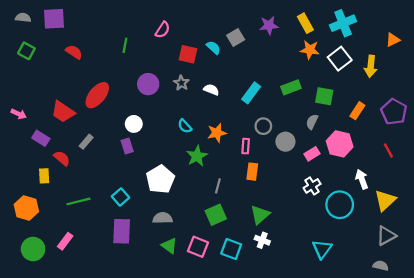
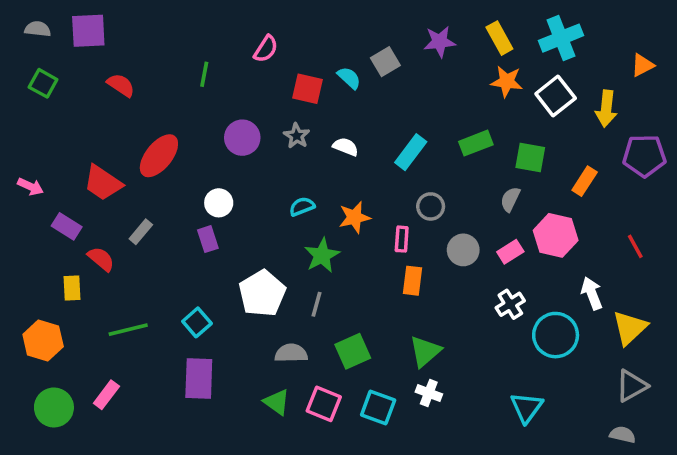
purple pentagon: (394, 112) -> (644, 156), moved, turned -30
cyan semicircle: (185, 126) -> (302, 206), turned 112
gray circle: (285, 142) -> (463, 250), moved
gray line: (218, 186) -> (317, 304), moved
gray semicircle: (163, 218) -> (291, 353), moved

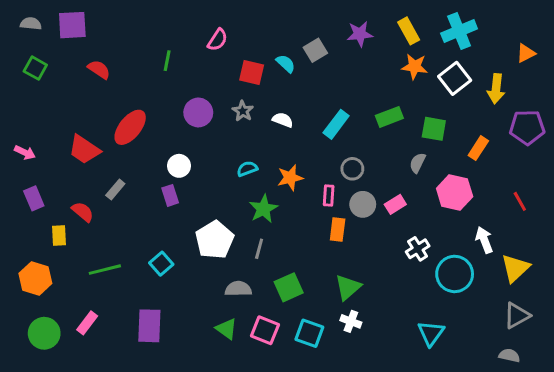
purple rectangle: (67, 226) -> (34, 198), moved, turned 35
gray circle: (463, 250) -> (363, 204), moved
pink rectangle: (510, 252) -> (395, 204), moved
purple rectangle: (199, 379) -> (149, 326), moved

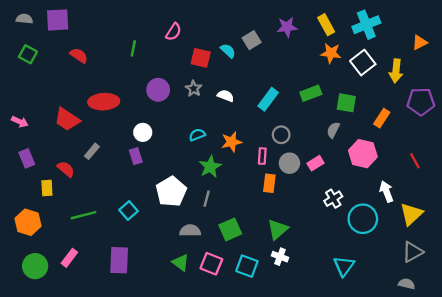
red ellipse: (130, 127) -> (104, 102), turned 48

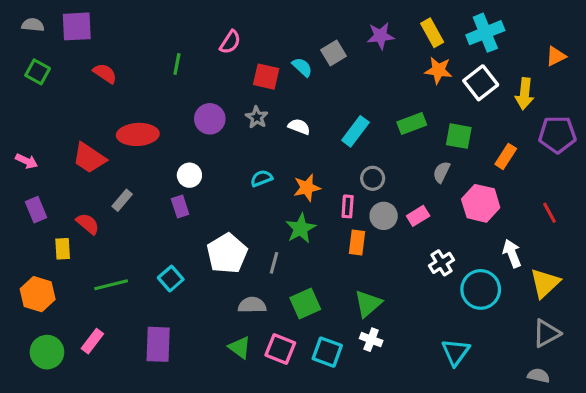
green star: (210, 167) -> (301, 228), moved

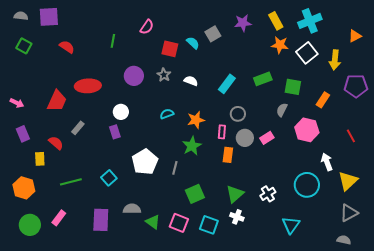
red trapezoid: (89, 158) -> (57, 101), turned -100
white cross: (442, 263) -> (268, 194), moved
gray semicircle: (252, 305) -> (132, 209), moved

